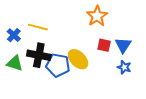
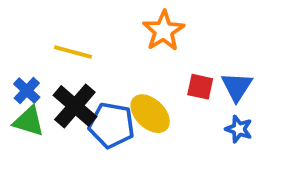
orange star: (97, 16) -> (164, 31), moved
blue cross: (14, 35) -> (27, 91), moved
black cross: (39, 55) -> (75, 106), turned 30

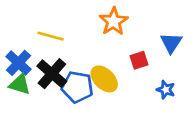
red square: (200, 87) -> (139, 60), turned -30
blue triangle: (237, 87) -> (171, 43), moved
blue cross: (27, 91) -> (18, 63), size x1.4

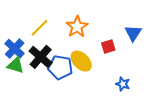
orange star: (114, 21) -> (77, 27), moved
yellow line: (51, 36) -> (40, 28), turned -60
blue star: (166, 90) -> (123, 84), moved

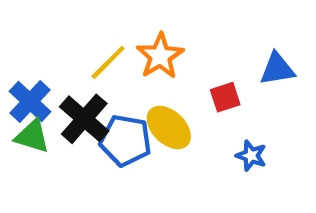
yellow line: (40, 28) -> (108, 62), moved
blue triangle: (133, 33) -> (277, 69), turned 48
blue star: (123, 84) -> (251, 156), moved

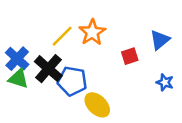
blue triangle: (277, 69) -> (160, 40), turned -30
yellow ellipse: (169, 127) -> (97, 105), moved
blue star: (251, 156) -> (165, 82), moved

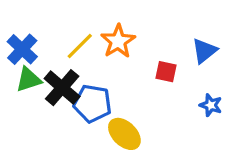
red square: (130, 56) -> (166, 72), turned 30
blue cross: (17, 59) -> (22, 49), moved
green triangle: (18, 79) -> (29, 80), moved, turned -35

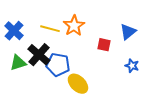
yellow line: (80, 46) -> (50, 29), turned 60
green triangle: (29, 80) -> (18, 63), moved

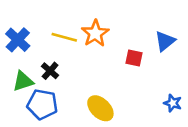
black cross: (39, 55) -> (50, 71), size x0.6
blue pentagon: (58, 65) -> (42, 104), moved
blue star: (132, 66) -> (173, 103), moved

